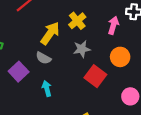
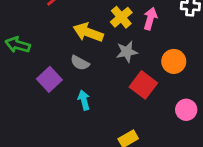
pink arrow: (113, 25) -> (150, 19), moved
yellow arrow: (50, 33) -> (88, 32), turned -105

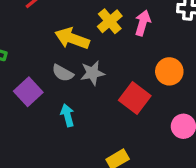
gray star: (127, 52) -> (92, 73), moved

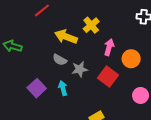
pink arrow: (143, 23) -> (109, 47), moved
gray star: (92, 73) -> (80, 69), moved
purple square: (28, 92) -> (37, 88), moved

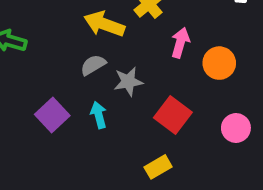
gray semicircle: (60, 60) -> (93, 65), turned 120
red square: (108, 77) -> (173, 115), moved

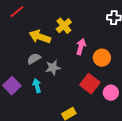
red square: (173, 115) -> (90, 84), moved

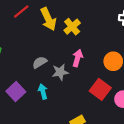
yellow arrow: (40, 37) -> (48, 19), moved, turned -135
pink arrow: (81, 47) -> (78, 58), moved

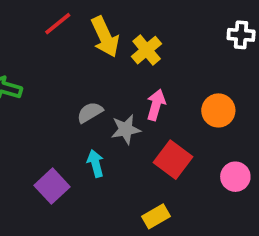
red square: (100, 89) -> (173, 160), moved
purple square: (16, 92) -> (52, 186), moved

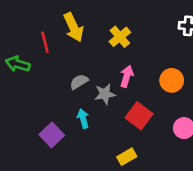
red line: (58, 24) -> (45, 42), moved, turned -65
yellow arrow: (105, 37) -> (74, 27), moved

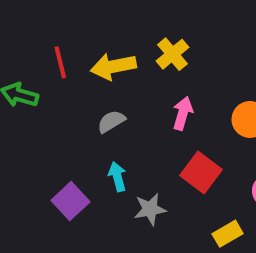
yellow arrow: (74, 27) -> (113, 66), moved, turned 104
gray star: (105, 94) -> (150, 209), moved
yellow rectangle: (127, 157) -> (228, 234), moved

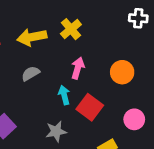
cyan arrow: (117, 177) -> (64, 95), moved

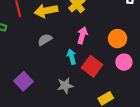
pink circle: (134, 119) -> (124, 62), moved

